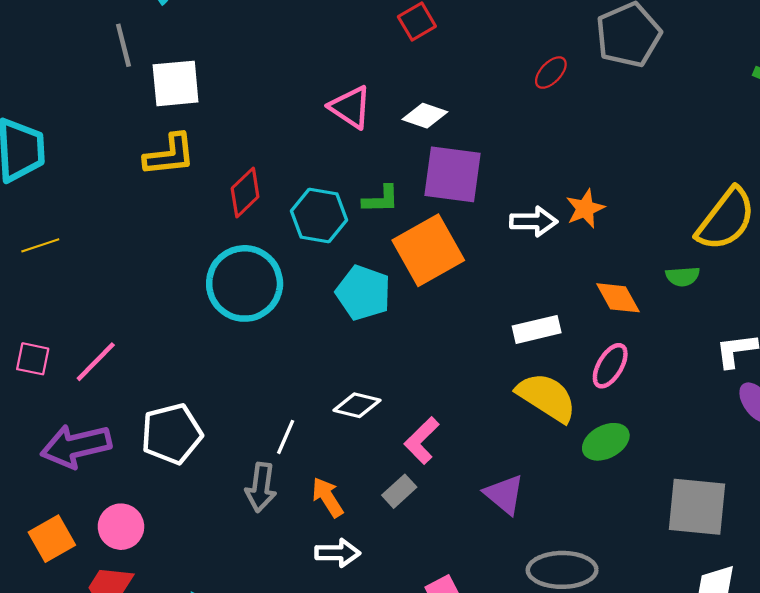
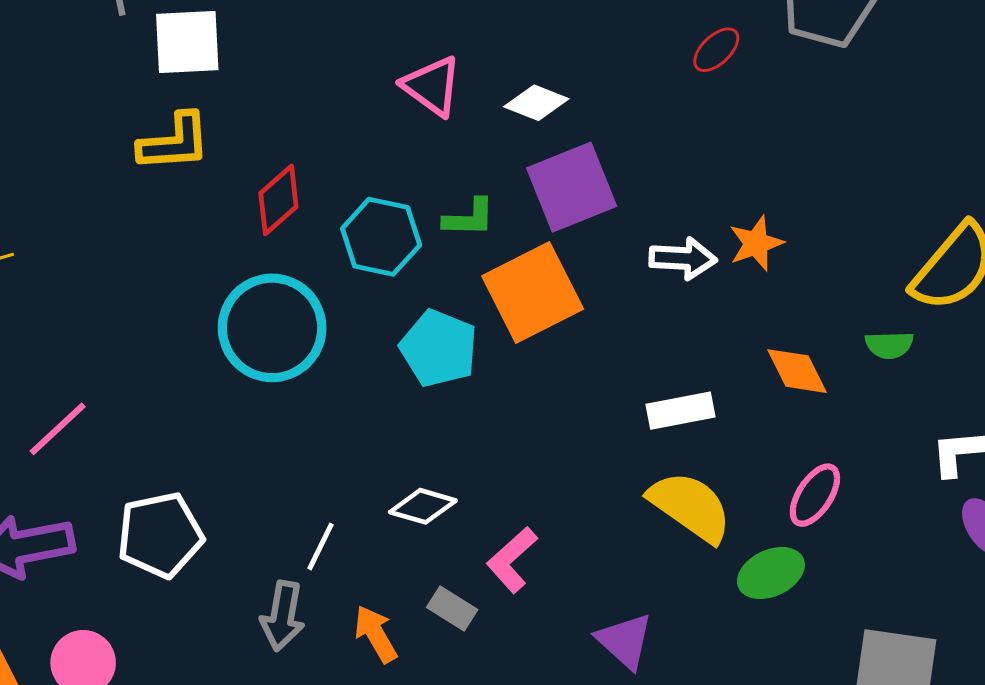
purple square: (453, 174) -> (572, 187), turned -32
pink ellipse: (610, 366) -> (815, 495), moved
gray rectangle: (399, 491) -> (452, 609), moved, turned 72

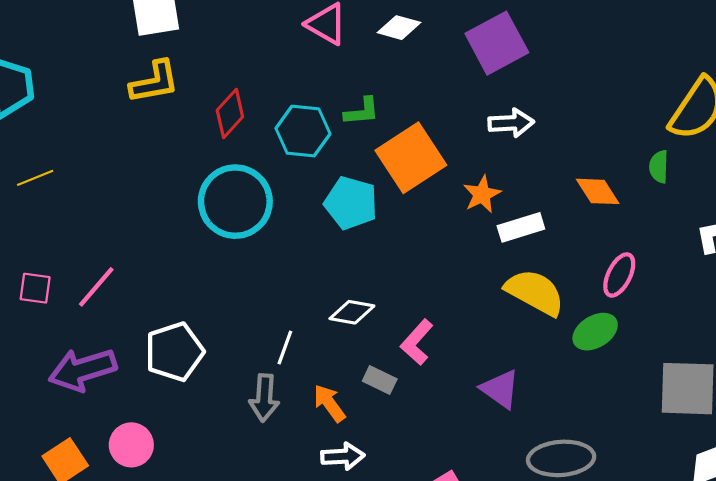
purple square: (572, 187) -> (497, 43), moved
orange star: (756, 243) -> (482, 194), moved
green semicircle: (889, 345) -> (659, 167), turned 100

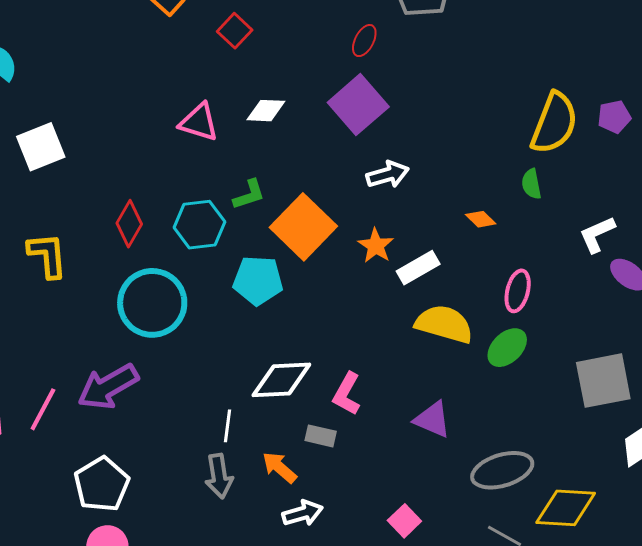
yellow L-shape: (154, 82) -> (47, 255), moved, turned -72
orange diamond: (598, 191) -> (481, 219), size x0.7
white diamond: (352, 312) -> (281, 380), size x1.5
white pentagon: (174, 352) -> (102, 484), moved
purple arrow: (83, 370) -> (108, 387), moved

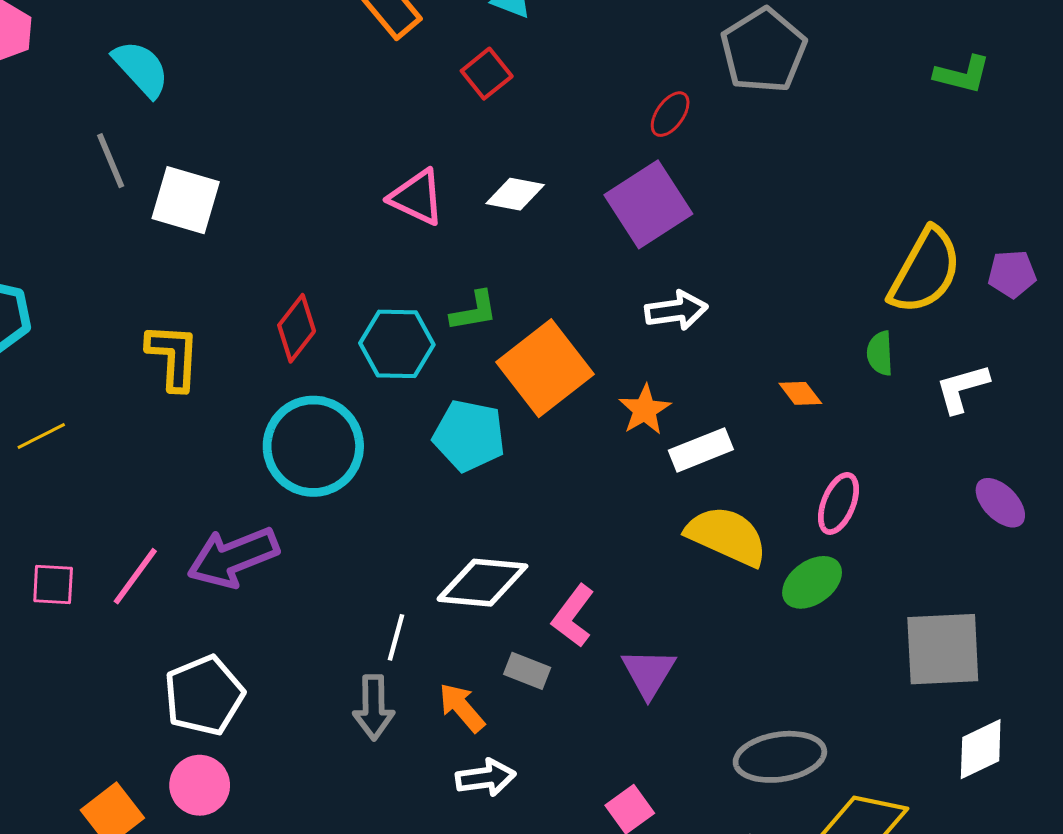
white square: (41, 147) -> (186, 200), turned 30
white L-shape: (597, 234) -> (962, 388), moved
purple triangle: (432, 419) -> (649, 673), moved, turned 30

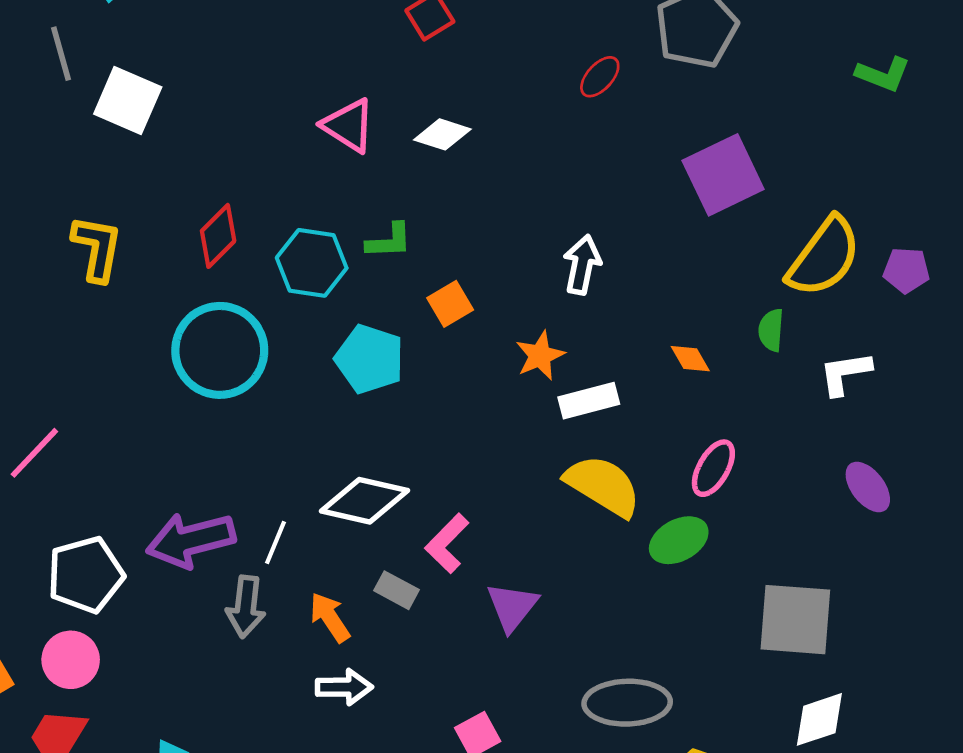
purple square: (648, 204) -> (723, 175), moved
white arrow: (676, 310) -> (582, 265), turned -78
orange square: (545, 368) -> (450, 304), size x0.5
purple arrow: (233, 557) -> (191, 540), moved

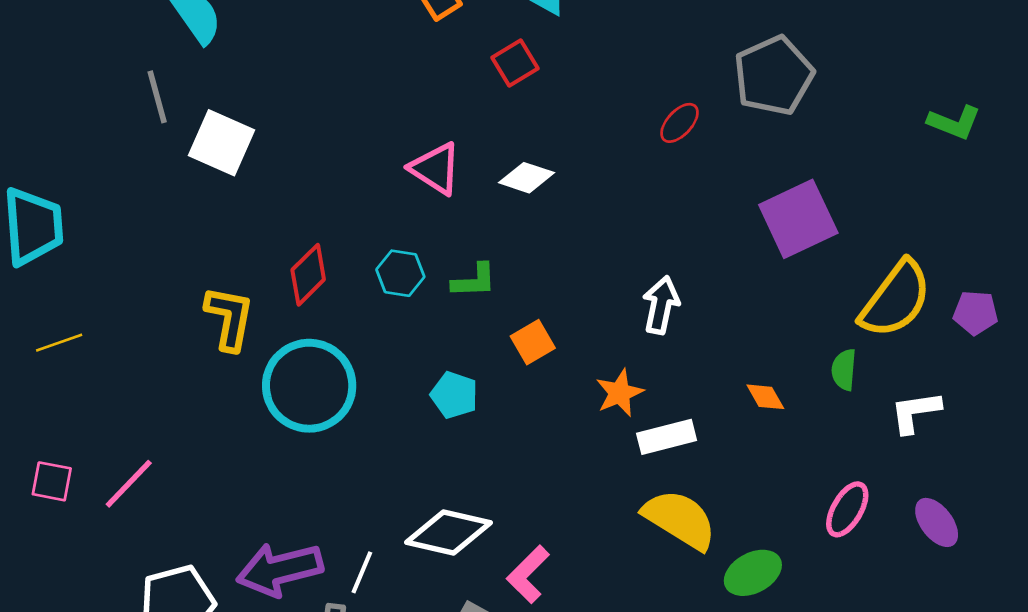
yellow L-shape: (97, 248) -> (229, 318), moved
cyan hexagon: (312, 263) -> (400, 273), moved, size x0.7
cyan pentagon: (370, 359) -> (454, 395), size x0.7
pink ellipse: (713, 468) -> (847, 509), moved

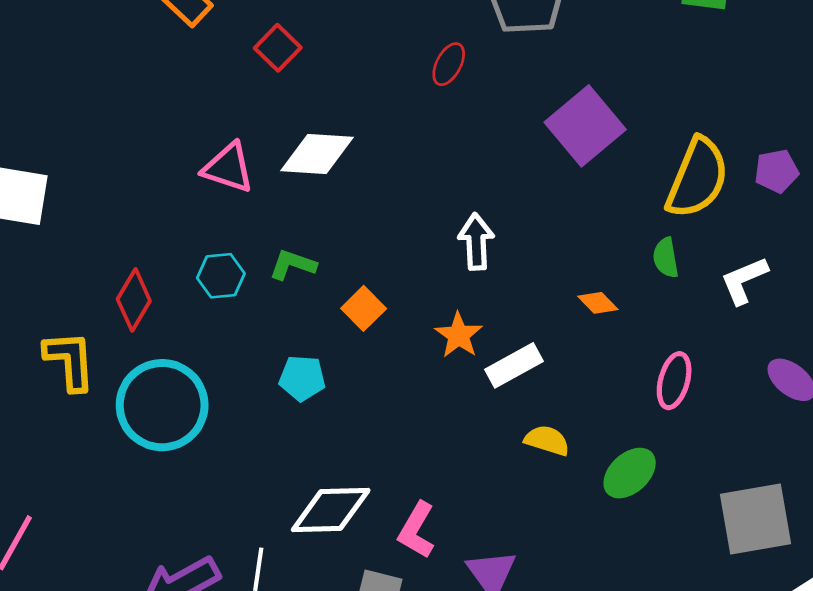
white diamond: (526, 178) -> (317, 154), size x1.4
green L-shape: (474, 281) -> (293, 265), turned -144
pink ellipse: (847, 509) -> (674, 381), moved
yellow semicircle: (680, 519) -> (547, 440), size x0.6

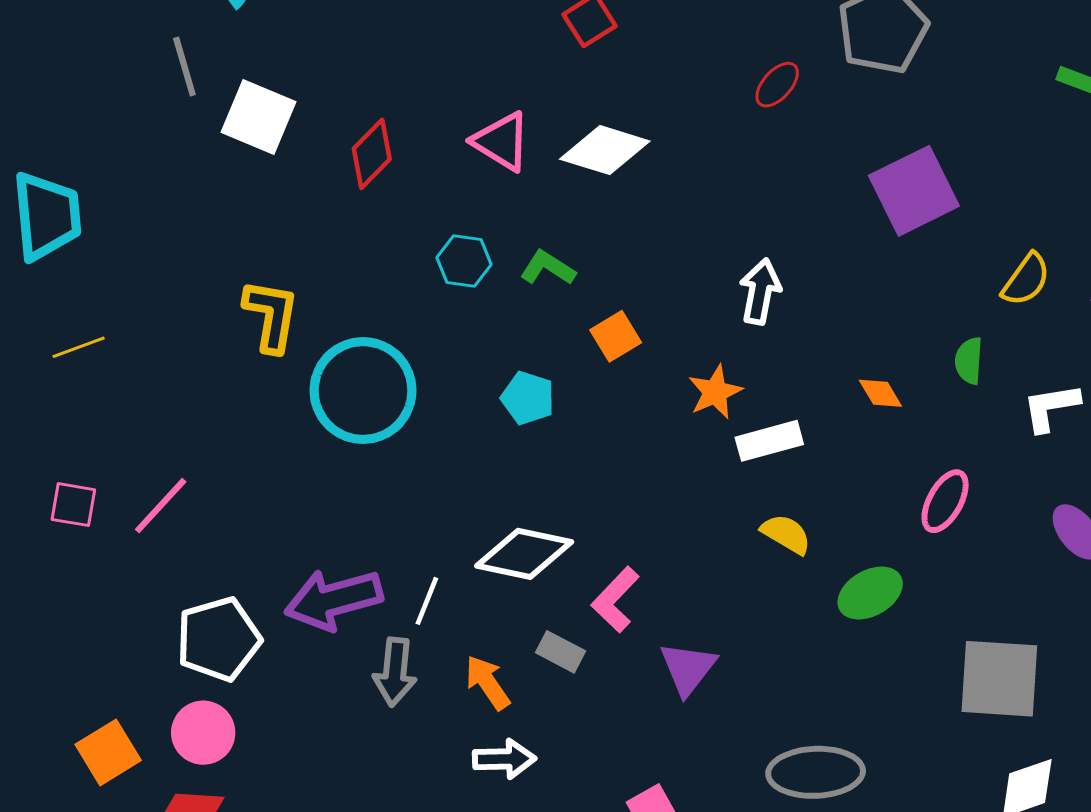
yellow semicircle: (697, 178) -> (1026, 280), size x0.6
red diamond: (134, 300) -> (372, 154), moved

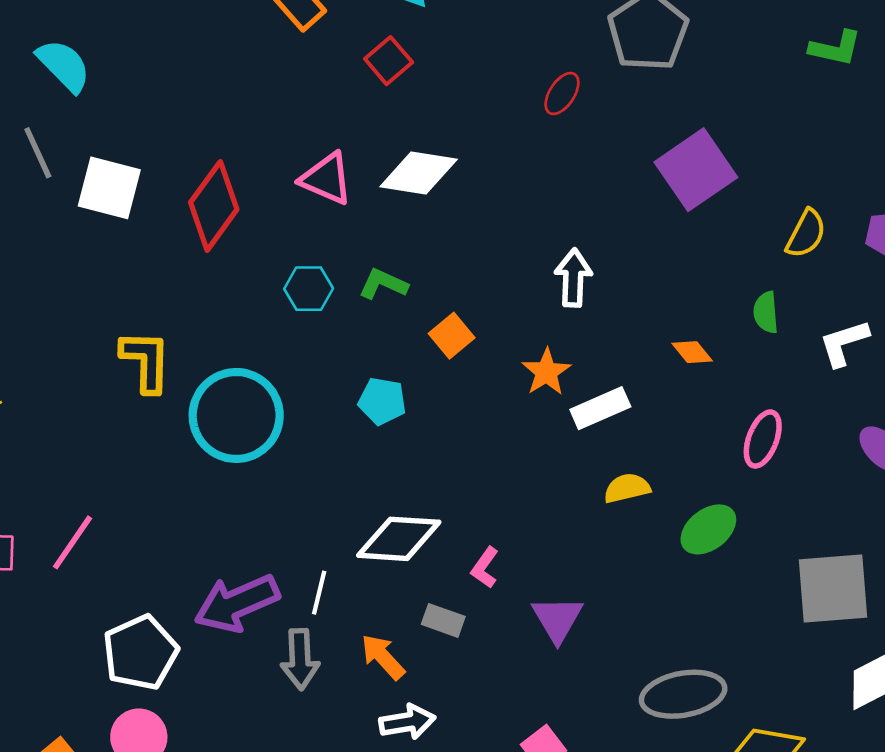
red diamond: (372, 154) -> (214, 206), size x1.4
yellow semicircle: (786, 534) -> (627, 488), turned -36
pink L-shape: (615, 600) -> (485, 568), size x0.7

